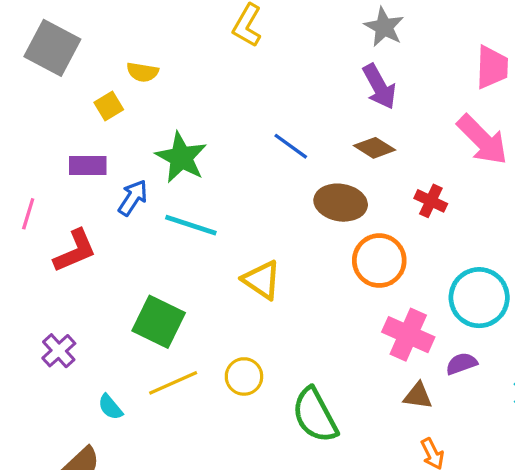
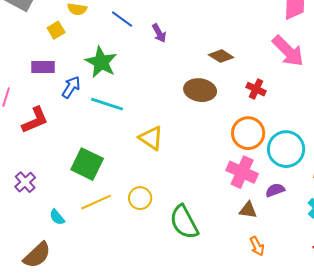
purple arrow: (379, 87) -> (159, 33), moved, size x0.7
blue line: (291, 146) -> (122, 19), moved
orange circle: (379, 261) -> (248, 133), moved

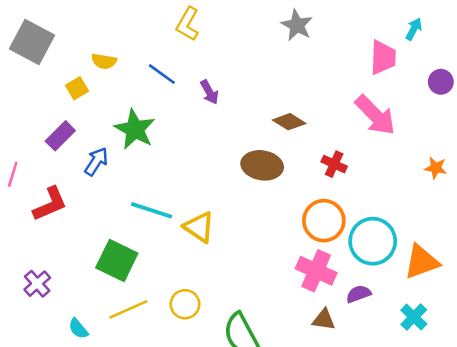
purple rectangle: (43, 67) -> (60, 136), turned -45
cyan line: (107, 104) -> (152, 210), moved

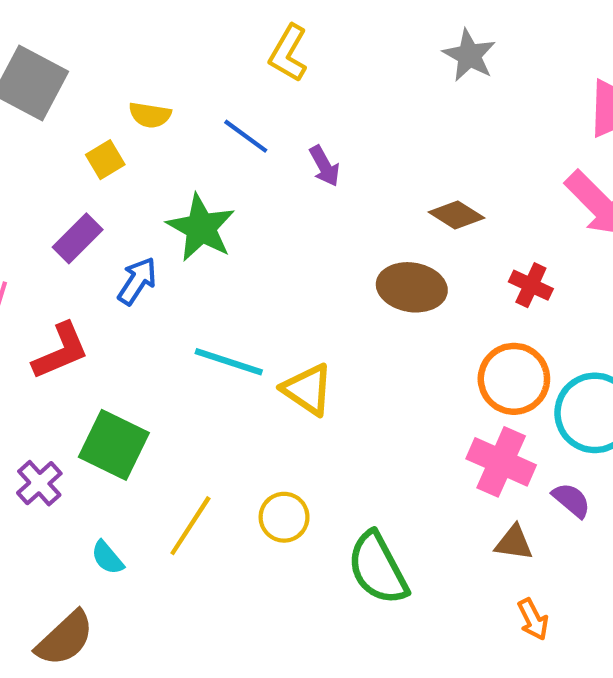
green square: (117, 260) -> (114, 445), moved
purple semicircle: (359, 294) -> (571, 500), turned 60
yellow line: (128, 309) -> (190, 526), turned -33

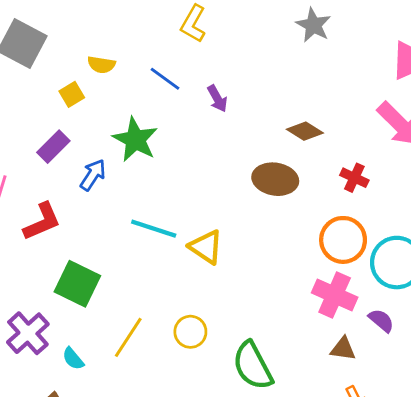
purple cross: (39, 483) -> (28, 333), moved, size x1.4

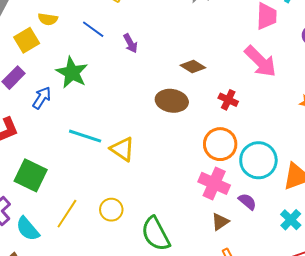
yellow square: (72, 94) -> (27, 40), size x1.4
brown triangle: (343, 349) -> (220, 222), turned -42
cyan semicircle: (73, 359) -> (28, 229), size x1.5

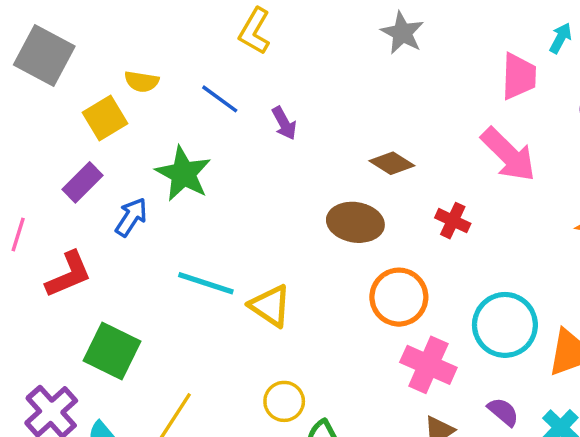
orange circle: (220, 144) -> (399, 297), moved
purple semicircle: (247, 202) -> (503, 412), moved
yellow circle: (111, 210) -> (284, 401), moved

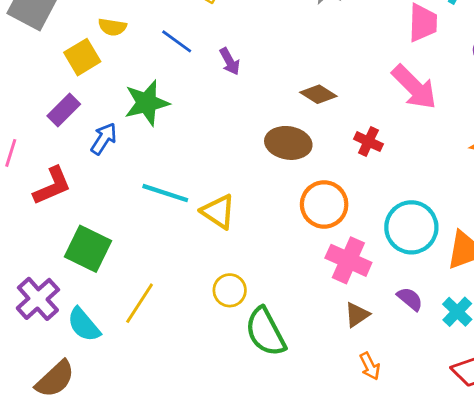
green star: (183, 174) -> (147, 103), turned 30

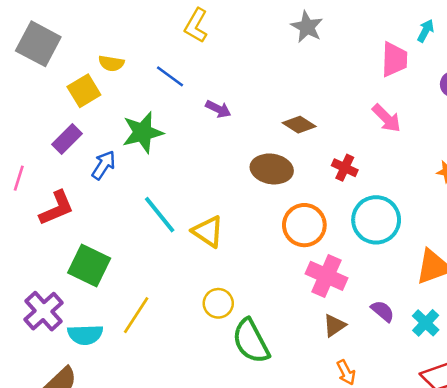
purple arrow: (230, 61) -> (218, 109), moved, turned -35
pink arrow: (414, 87) -> (386, 118), size x0.7
cyan line: (165, 193) -> (160, 215), turned 33
cyan circle: (411, 227) -> (376, 220), moved
cyan semicircle: (84, 325) -> (85, 335), turned -52

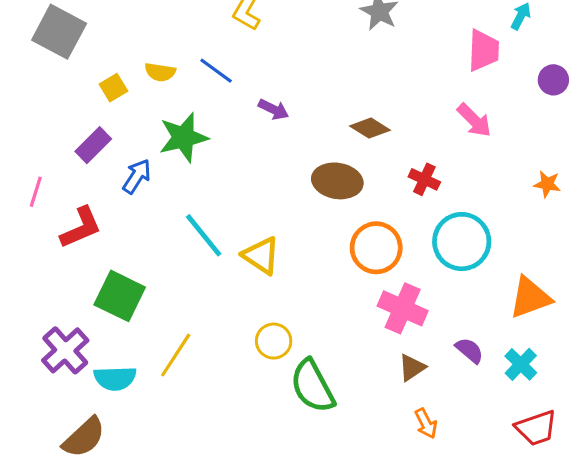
yellow semicircle: (111, 63) -> (160, 72), moved
yellow square: (84, 91) -> (113, 88), size x0.7

